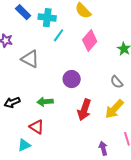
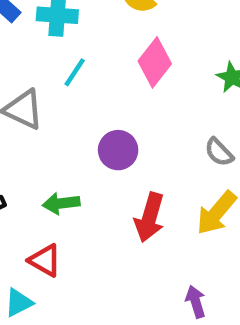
cyan line: (59, 35) -> (75, 72), moved

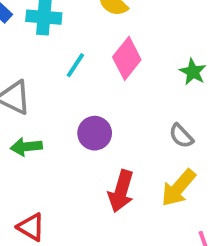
cyan line: (75, 72) -> (75, 65), moved
green arrow: (61, 203) -> (26, 147), moved

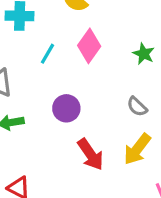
red arrow: (121, 191) -> (91, 154), turned -48

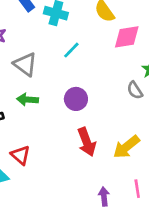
pink diamond: (89, 46) -> (127, 37), moved, turned 32
gray semicircle: (137, 107) -> (135, 90), moved

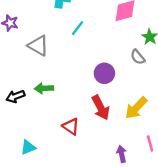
purple circle: (76, 99) -> (104, 73), moved
green arrow: (28, 100) -> (44, 88), moved
red triangle: (21, 155) -> (71, 126), moved

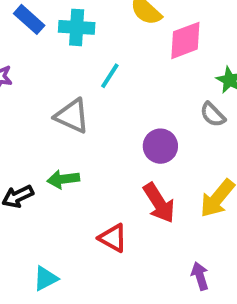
gray triangle: (38, 46) -> (72, 116), moved

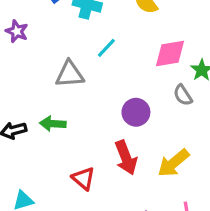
pink diamond: (185, 40) -> (170, 54), moved
gray triangle: (72, 116) -> (70, 74), turned -40

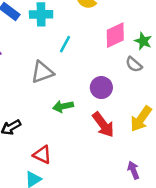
green arrow: (53, 124) -> (63, 106), moved
red triangle: (83, 178) -> (42, 155), moved

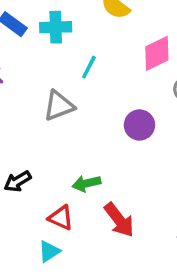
green arrow: (63, 106) -> (86, 183), moved
red arrow: (103, 125) -> (119, 220), moved

